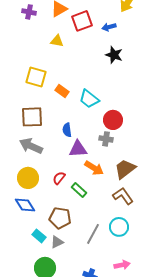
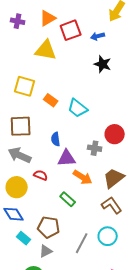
yellow triangle: (57, 41) -> (46, 50), size x1.6
red circle: (113, 120) -> (115, 134), moved
red semicircle: (59, 178) -> (41, 175), moved, turned 72
cyan rectangle: (39, 236) -> (24, 238), moved

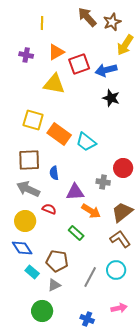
blue arrow: (98, 36) -> (106, 70), size x1.5
orange rectangle: (51, 100) -> (59, 134), size x1.6
blue semicircle: (56, 139) -> (54, 173), moved

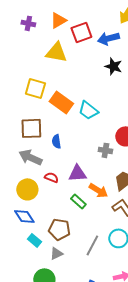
purple triangle: (75, 192) -> (77, 173), moved
orange arrow: (91, 211) -> (98, 190), moved

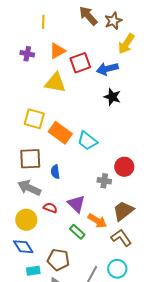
purple triangle: (77, 173) -> (76, 204), turned 48
cyan rectangle: (34, 240) -> (33, 271), turned -48

